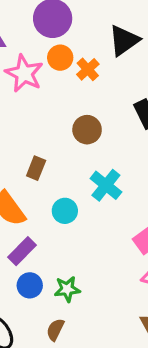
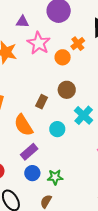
orange circle: (60, 58) -> (63, 57), moved
brown circle: (87, 130) -> (67, 90), moved

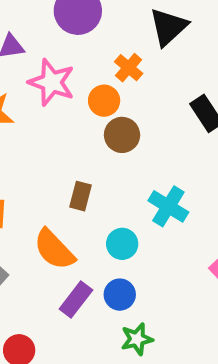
brown circle: (67, 90) -> (122, 135), moved
blue circle: (32, 173) -> (120, 295), moved

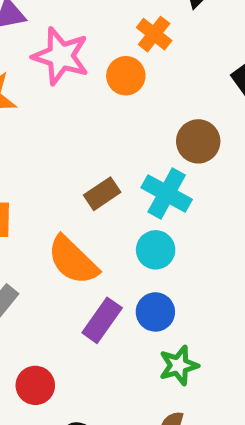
brown circle: (122, 135) -> (198, 141), moved
brown rectangle: (80, 196) -> (102, 194), turned 44
cyan cross: (168, 206) -> (167, 193), moved

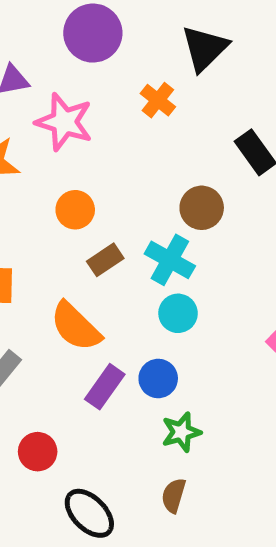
orange circle: (126, 76) -> (75, 210), moved
cyan circle: (156, 250) -> (178, 313), moved

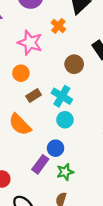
pink star: (64, 122) -> (30, 43), moved
brown circle: (202, 208) -> (74, 64), moved
purple rectangle: (105, 387) -> (40, 164), moved

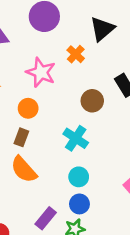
brown rectangle: (34, 95) -> (21, 137), moved, turned -40
cyan circle: (65, 120) -> (79, 177), moved
blue circle: (56, 148) -> (79, 204), moved

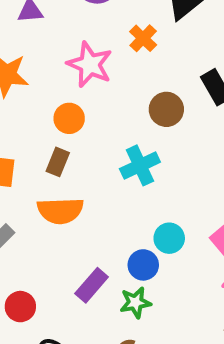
cyan cross: (76, 138) -> (140, 165), turned 30
orange semicircle: (24, 169) -> (60, 211), turned -52
cyan circle: (79, 177) -> (169, 238), moved

